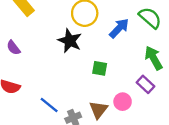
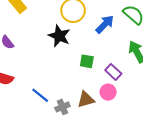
purple rectangle: (146, 84) -> (113, 72), moved
brown triangle: (98, 110) -> (86, 99), turned 36

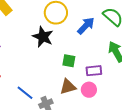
purple rectangle: (113, 72) -> (94, 71), turned -49
brown triangle: (86, 99) -> (68, 87), moved

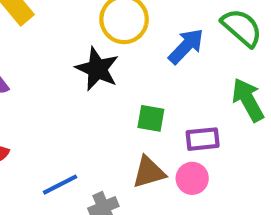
blue line: (25, 93) -> (60, 185), turned -66

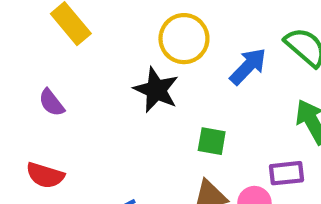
purple rectangle: (203, 139) -> (286, 173), moved

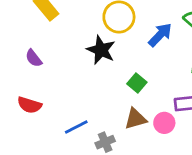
green square: (212, 141) -> (137, 83), turned 30

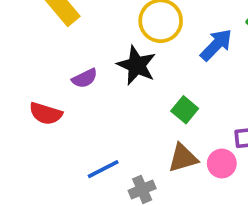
purple semicircle: (34, 58) -> (85, 78), moved, turned -78
red semicircle: (30, 105) -> (46, 113), moved

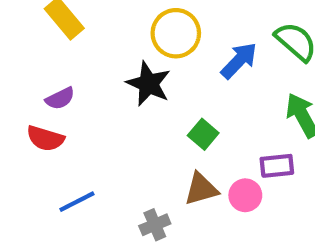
purple semicircle: (85, 78) -> (60, 98), moved
blue line: (103, 169) -> (77, 202), moved

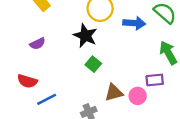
blue arrow: (239, 61) -> (134, 23), turned 50
green square: (203, 134) -> (93, 64), moved
red semicircle: (45, 138) -> (27, 81), moved

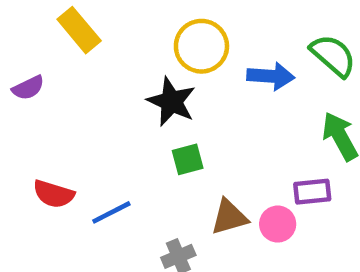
purple semicircle: (38, 44) -> (28, 88), moved
green square: (93, 64) -> (188, 159), turned 35
blue line: (47, 99) -> (111, 212), moved

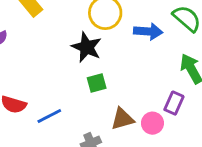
purple rectangle: (312, 192) -> (174, 103), turned -60

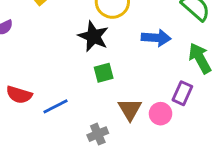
blue arrow: (148, 31) -> (156, 38), moved
brown triangle: (122, 119) -> (130, 109), turned -45

